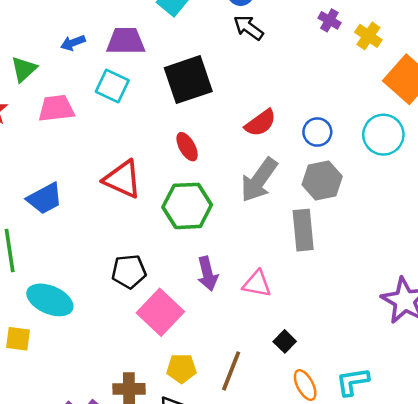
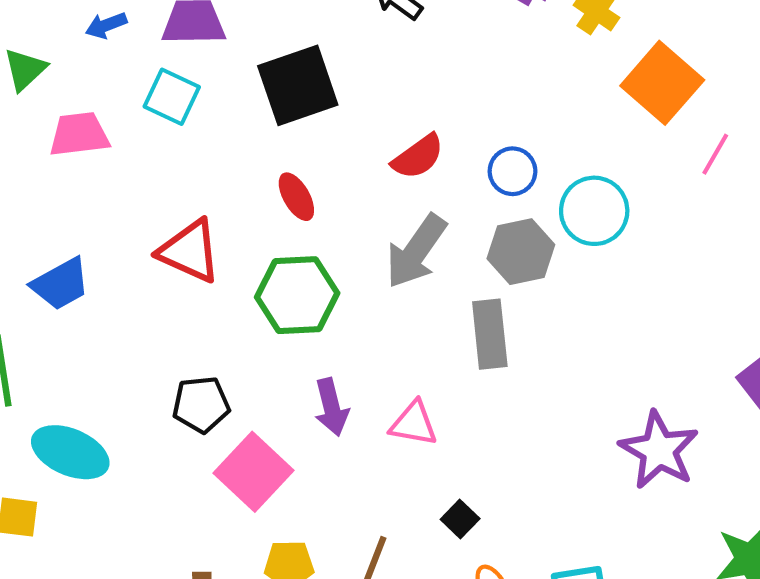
cyan circle: (383, 135) -> (594, 211), moved

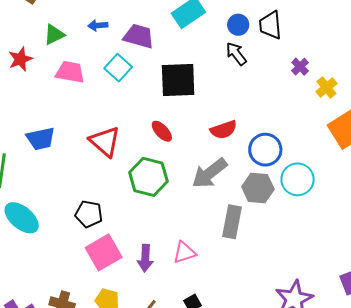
blue circle: (513, 171) -> (265, 150), size x1.4
red ellipse: (296, 197) -> (162, 131), turned -30
purple arrow: (331, 407) -> (145, 258), moved
pink triangle: (414, 424) -> (184, 252), turned -45

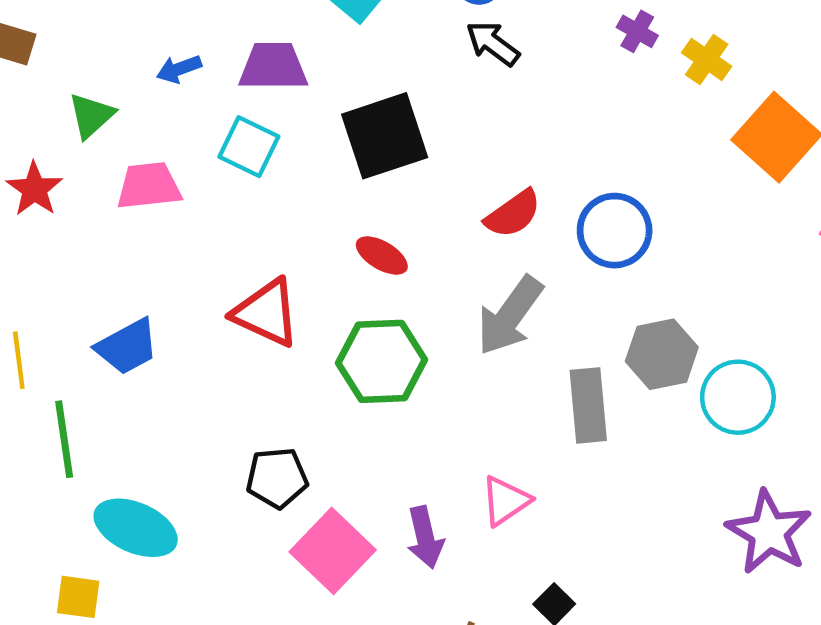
cyan circle: (298, 179) -> (738, 397), moved
gray hexagon: (258, 188) -> (662, 354), moved

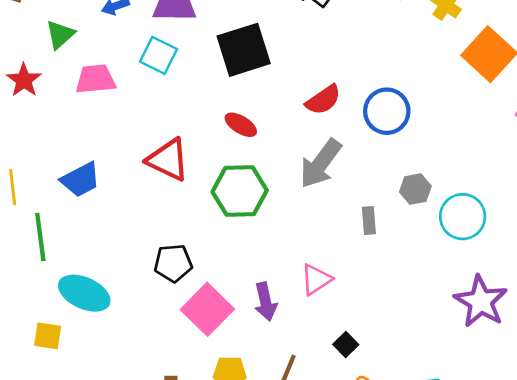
gray hexagon: (662, 354) -> (415, 189), size x0.7
gray rectangle: (588, 405) -> (369, 220), size x0.6

